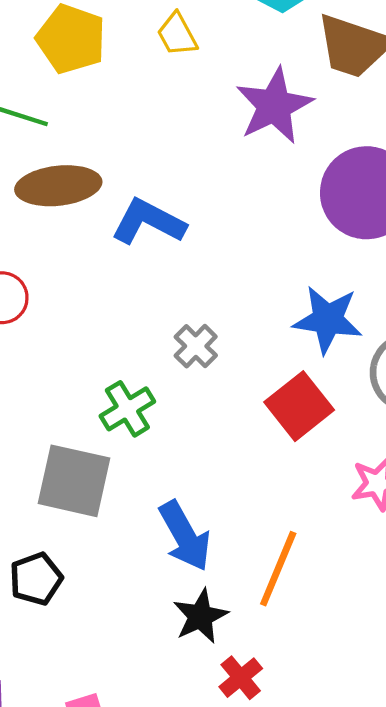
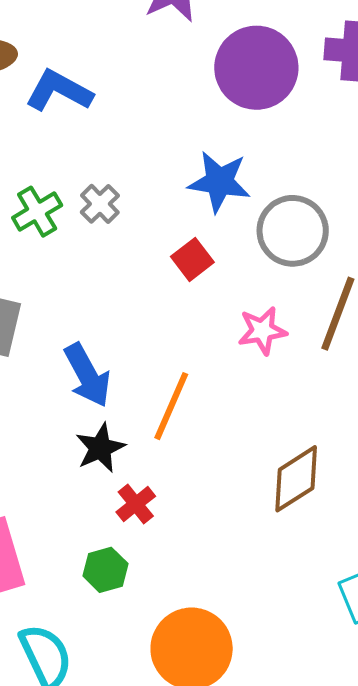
red square: (299, 406) -> (192, 259), size x0.7
green cross: (127, 409) -> (37, 212), moved

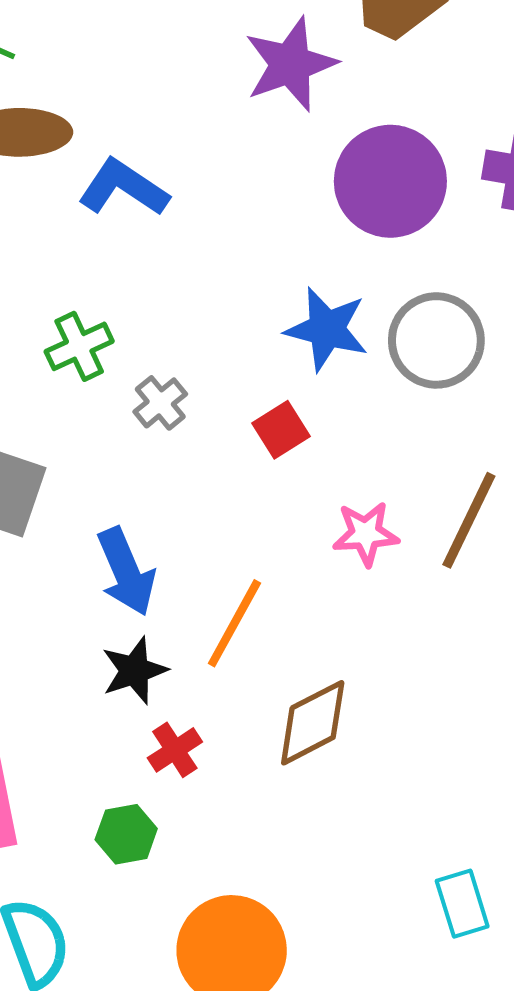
gray cross: (100, 204) -> (160, 403), moved
gray circle: (293, 231) -> (436, 340), moved
brown diamond: (296, 479) -> (313, 723), moved

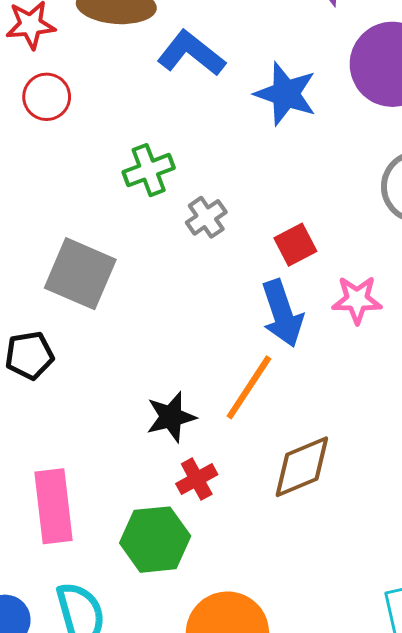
blue star: (327, 329) -> (286, 94), moved
pink star: (366, 534) -> (357, 300), moved
blue arrow: (126, 572) -> (282, 313), moved
green hexagon: (126, 834) -> (155, 540), size x1.5

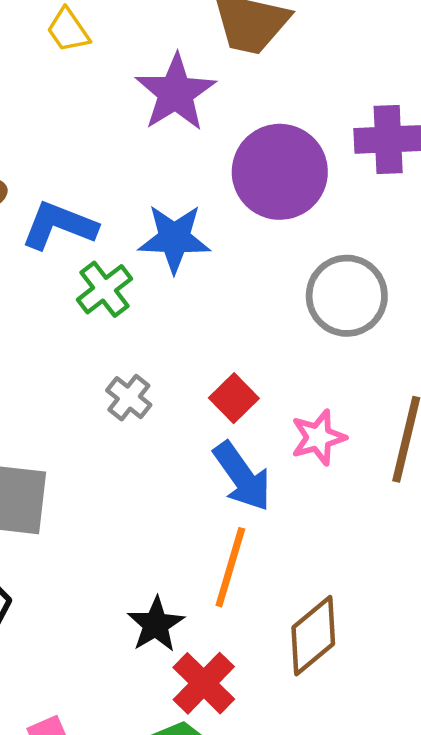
green cross: (149, 170) -> (104, 289), moved
red cross: (197, 479) -> (204, 683), size x1.4

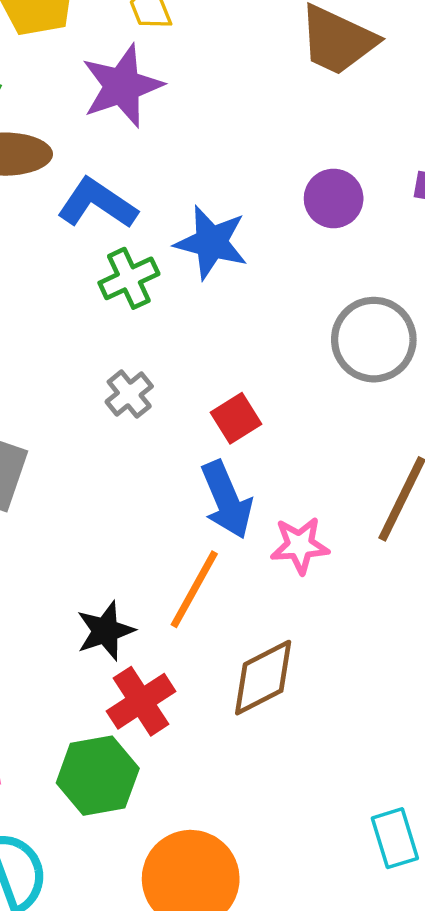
purple star: (176, 93) -> (122, 86), moved
purple circle: (280, 172) -> (334, 198), size x0.6
pink star: (318, 437) -> (300, 545), moved

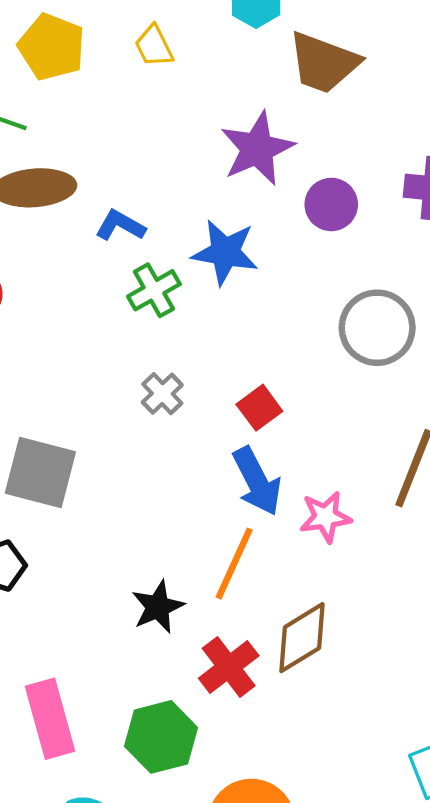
purple star: (122, 86) -> (257, 149), moved
blue L-shape: (97, 203) -> (120, 225), size x0.7
red cross: (141, 701) -> (229, 667), moved

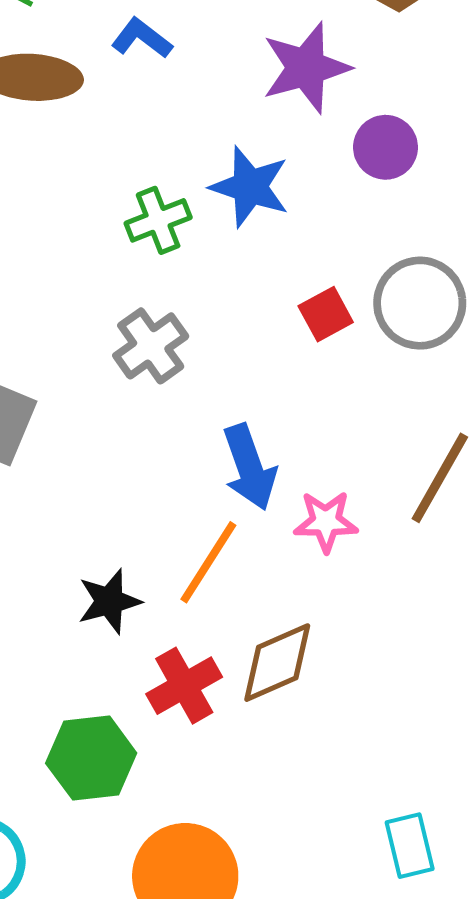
blue L-shape: (120, 225) -> (142, 38), moved
gray cross: (162, 394) -> (151, 346), size x1.4
red square: (259, 408) -> (326, 314), moved

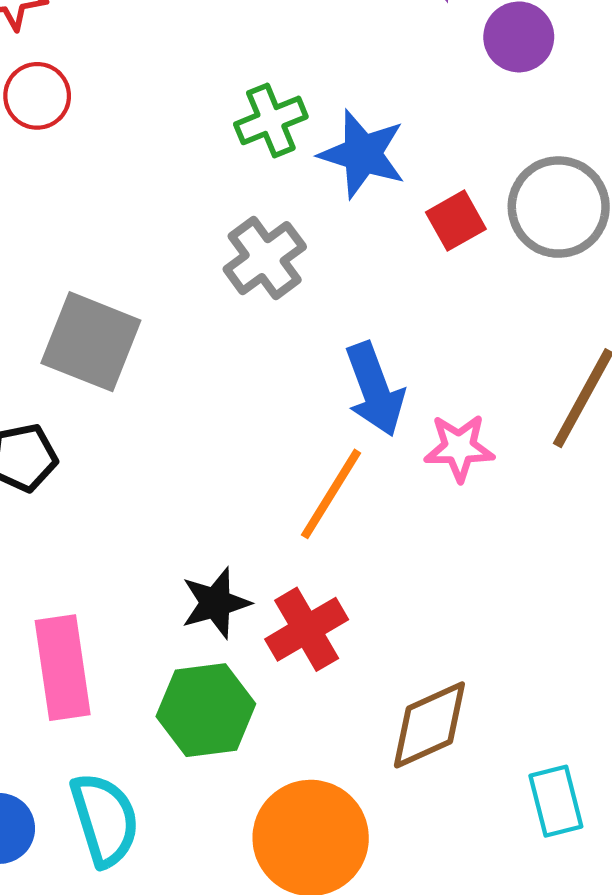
blue star: (250, 187) -> (362, 154), moved
black star: (109, 601) -> (216, 603), moved
brown diamond: (277, 663) -> (429, 725), moved

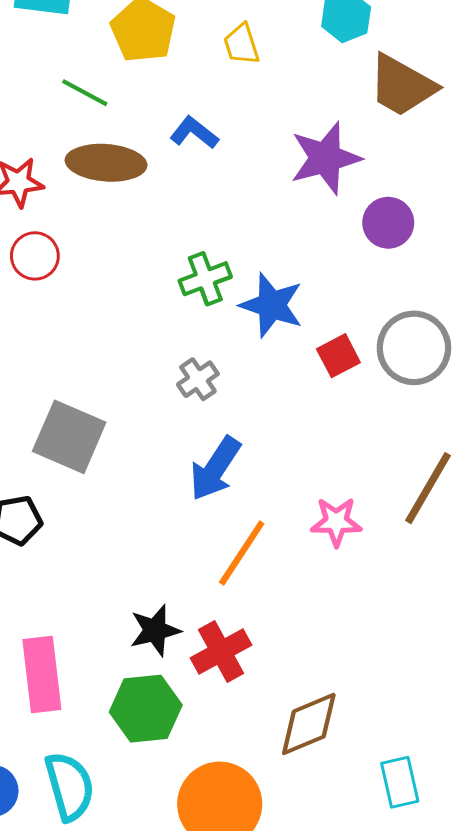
gray cross: (265, 258) -> (198, 379), size x0.7
blue arrow: (375, 389) -> (215, 469), moved, turned 52

